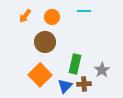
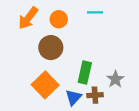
orange arrow: (25, 16) -> (28, 18), size x1.5

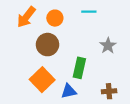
gray star: (115, 79) -> (108, 46), moved
brown cross: (95, 95) -> (109, 91), moved
blue triangle: (73, 97) -> (69, 91), turned 35

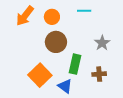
brown circle: (47, 45) -> (56, 42), moved
blue triangle: (69, 91) -> (65, 86), turned 49
brown cross: (109, 91) -> (99, 74), moved

